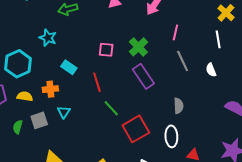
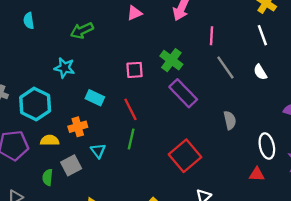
green line: (111, 108) -> (131, 139), moved, turned 66
white ellipse: (171, 136) -> (267, 146), moved

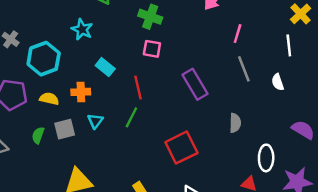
green cross: (171, 60) -> (150, 17), moved, turned -30

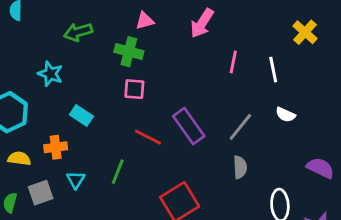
white line: (289, 45) -> (273, 70), moved
gray line: (244, 69) -> (240, 127), moved, turned 65
white semicircle: (278, 82) -> (285, 115), turned -42
red line: (138, 88) -> (148, 137), moved, turned -45

